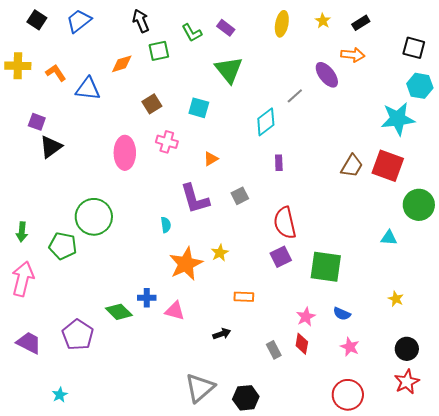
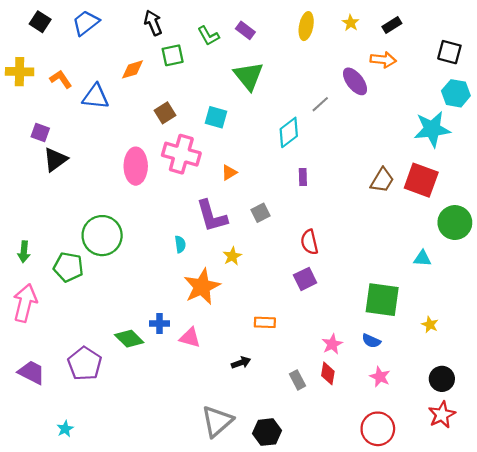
pink cross: (167, 142) -> (181, 154), size x1.6
red semicircle: (285, 223) -> (309, 242), size x0.7
yellow star: (220, 253) -> (232, 256), moved
green square: (326, 267) -> (382, 300), moved

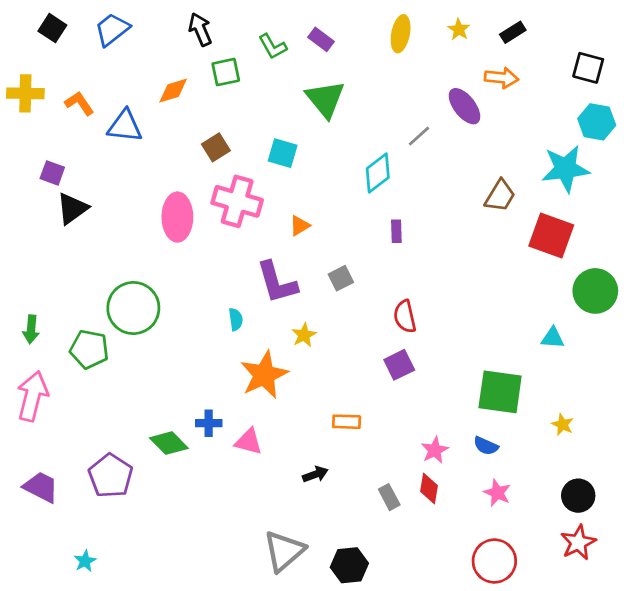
brown trapezoid: (382, 180) -> (500, 196), moved

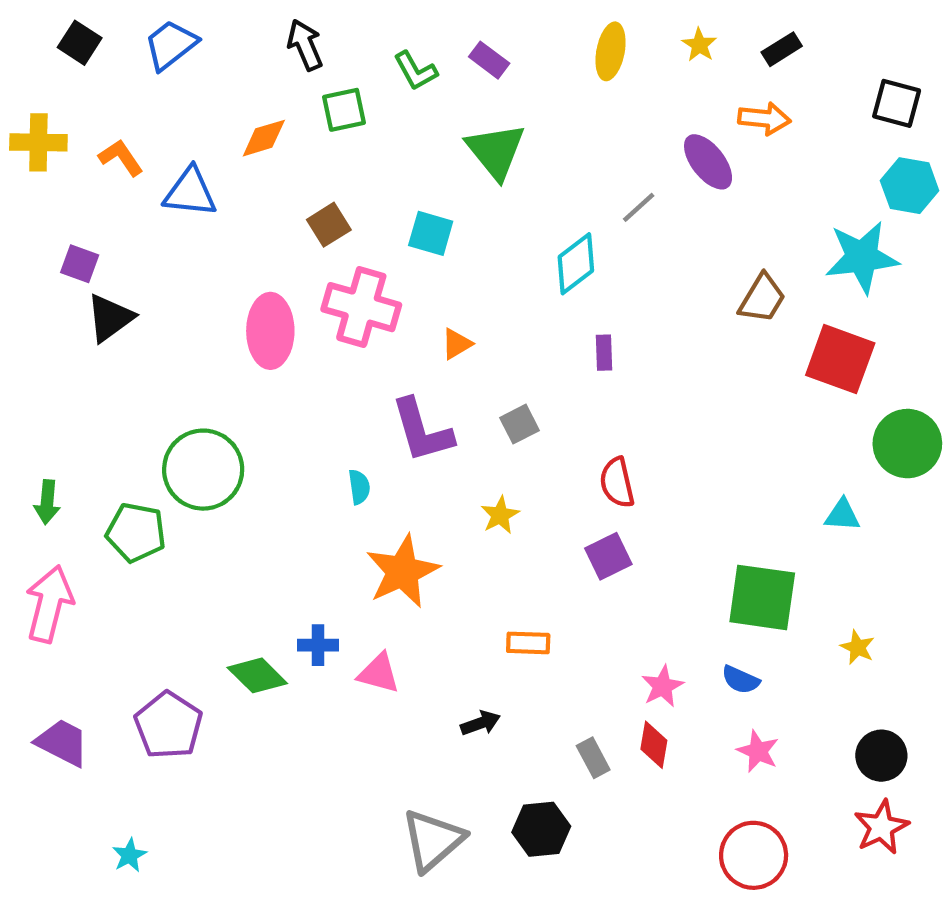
yellow star: (304, 335) -> (500, 515), moved
black hexagon: (349, 565) -> (541, 829), moved

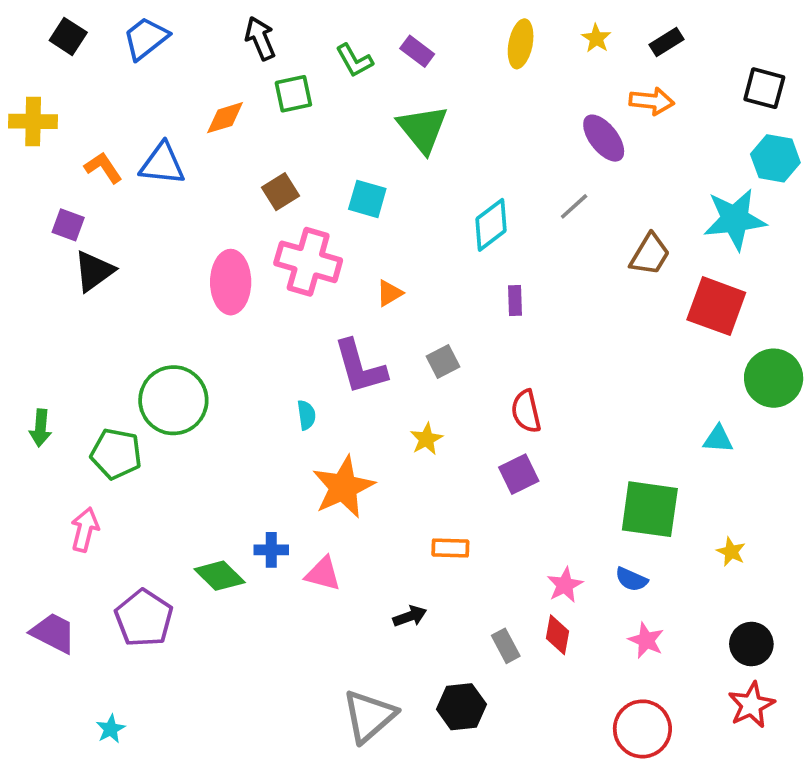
orange L-shape: (121, 158) -> (103, 168), moved
gray line: (639, 207) -> (574, 206), moved
pink arrow: (49, 604) -> (85, 530), moved, size x0.7

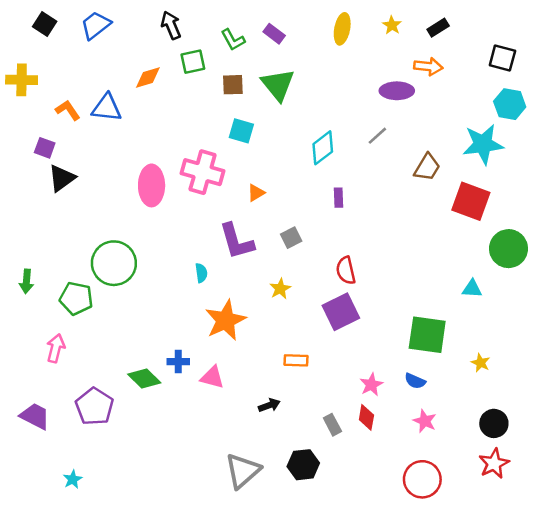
purple ellipse: (604, 138) -> (397, 91), turned -52
brown square: (281, 192) -> (233, 85), moved, turned 30
purple square: (519, 474) -> (341, 312), size x1.4

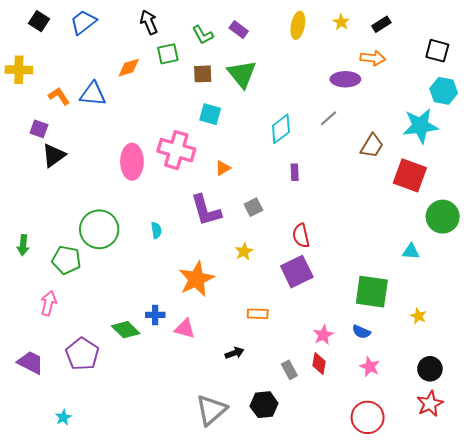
cyan semicircle: (201, 273) -> (156, 230), moved

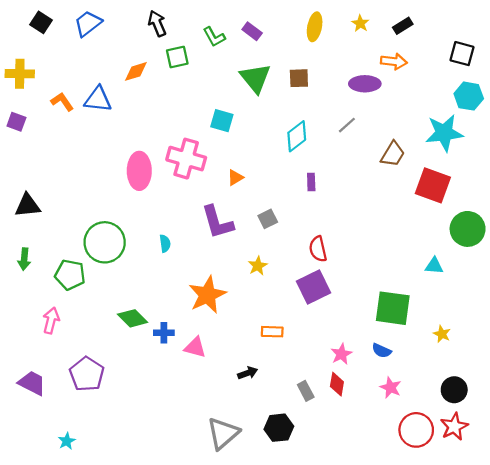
brown square: (203, 74) -> (299, 78), moved
purple square: (39, 129) -> (16, 122), moved
black triangle: (54, 155) -> (28, 205), moved, turned 30
green diamond: (126, 330) -> (133, 318), moved
red circle: (368, 417) -> (416, 430), moved

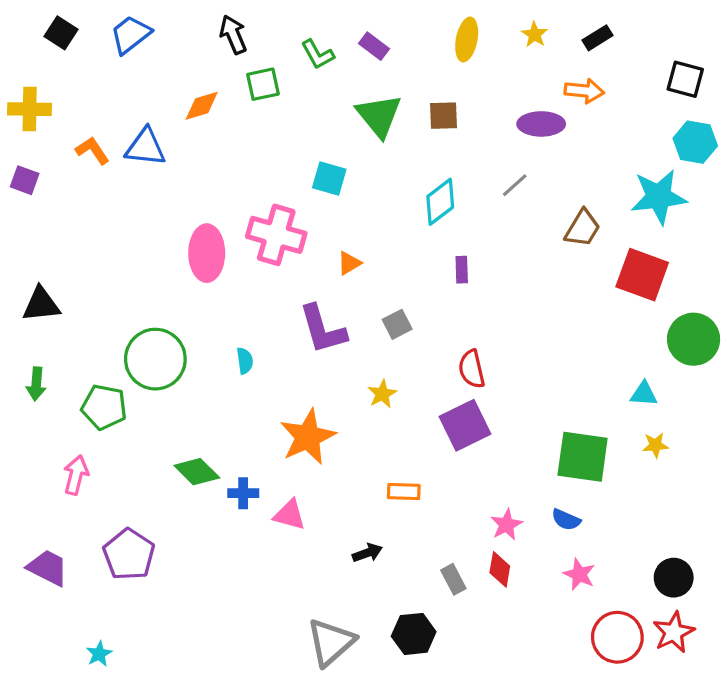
yellow star: (442, 334) -> (655, 445), moved, turned -30

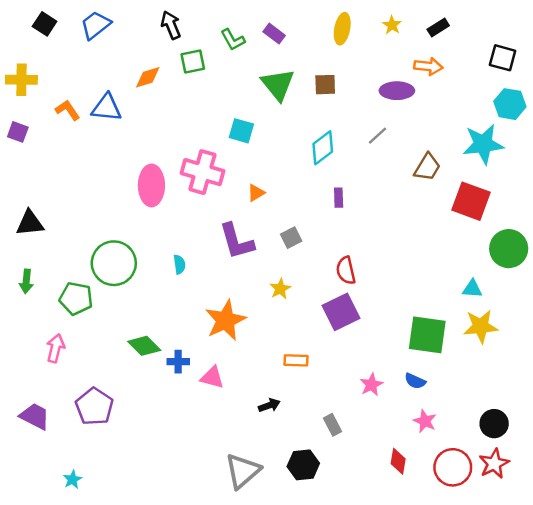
yellow star: (655, 445) -> (481, 326), size x1.8
red diamond: (500, 569) -> (398, 461), moved

